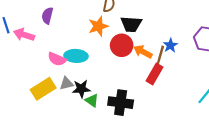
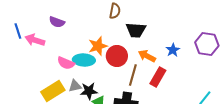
purple semicircle: (47, 16) -> (57, 22), turned -84
orange star: (98, 26) -> (98, 46), moved
red circle: (122, 45) -> (117, 56), moved
brown line: (160, 57) -> (133, 75), moved

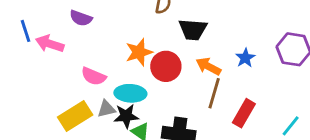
cyan ellipse: (84, 60) -> (130, 93), moved
brown line: (133, 75) -> (214, 93), moved
red rectangle: (158, 77) -> (244, 113), moved

